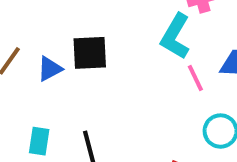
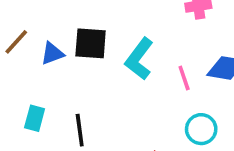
cyan L-shape: (175, 36) -> (139, 59), moved

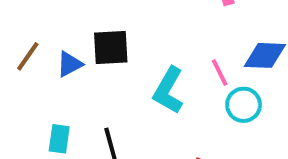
cyan L-shape: (139, 59) -> (168, 90), moved
cyan circle: (201, 129) -> (244, 105), moved

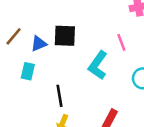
pink line: (220, 73) -> (121, 42), moved
cyan rectangle: (59, 139) -> (28, 71), moved

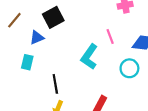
brown line: (14, 36) -> (14, 20), moved
black square: (65, 36) -> (53, 17), moved, turned -30

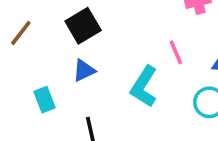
blue triangle: (37, 38) -> (84, 70), moved
cyan rectangle: (27, 62) -> (44, 100), turned -32

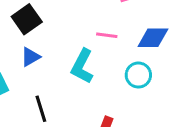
pink line: (176, 52) -> (107, 35), turned -55

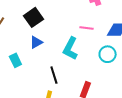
black line: (41, 109) -> (54, 75), moved

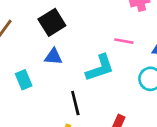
blue triangle: (36, 42) -> (53, 57), turned 32
cyan L-shape: (70, 48) -> (100, 68), turned -140

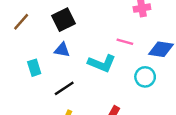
cyan L-shape: (100, 68) -> (102, 63), turned 36
black line: (75, 103) -> (64, 88), moved, turned 65

